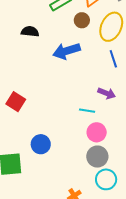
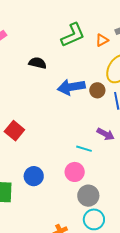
brown circle: (82, 20) -> (97, 90), moved
pink circle: (97, 132) -> (75, 172), moved

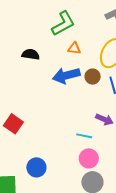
orange triangle: (102, 40) -> (74, 48), moved, turned 40
pink circle: (75, 172) -> (89, 158), moved

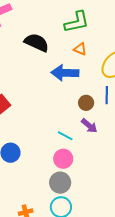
black semicircle: (31, 54) -> (37, 43), size x1.4
brown circle: (93, 77) -> (86, 103), moved

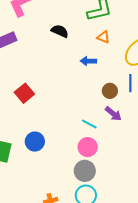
black semicircle: (37, 43) -> (60, 31), size x0.7
blue arrow: (65, 73) -> (88, 61), size x0.6

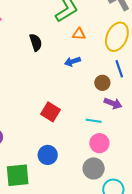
black semicircle: (60, 31) -> (36, 42), turned 66
red square: (24, 93) -> (51, 112), moved
gray circle: (85, 171) -> (94, 168), moved

